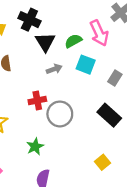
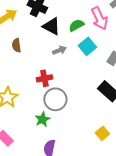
black triangle: (45, 42) -> (51, 26), turned -30
cyan square: (86, 65) -> (87, 46), turned 30
gray circle: (60, 114) -> (55, 99), moved

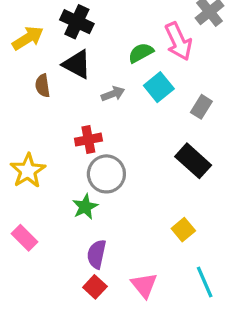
black triangle: (51, 26) -> (77, 64), moved

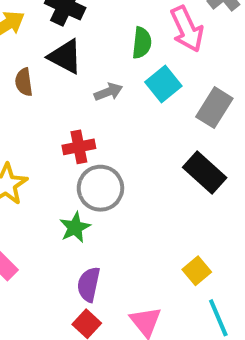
green semicircle: (141, 53) -> (142, 43), turned 125
gray rectangle: (201, 107) -> (214, 108), size x1.4
yellow square: (183, 230) -> (197, 271), moved

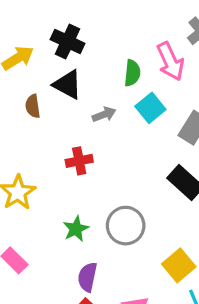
gray circle: (100, 188) -> (126, 226), moved
yellow square: (197, 271) -> (179, 265), size x1.4

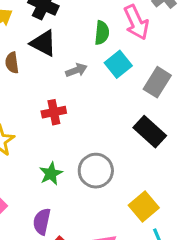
purple semicircle: (87, 277) -> (42, 222), moved

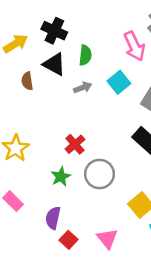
green semicircle: (102, 33) -> (85, 55), moved
red cross: (54, 112) -> (75, 144), moved, turned -30

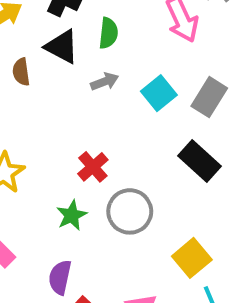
cyan square: (119, 82) -> (159, 93), moved

